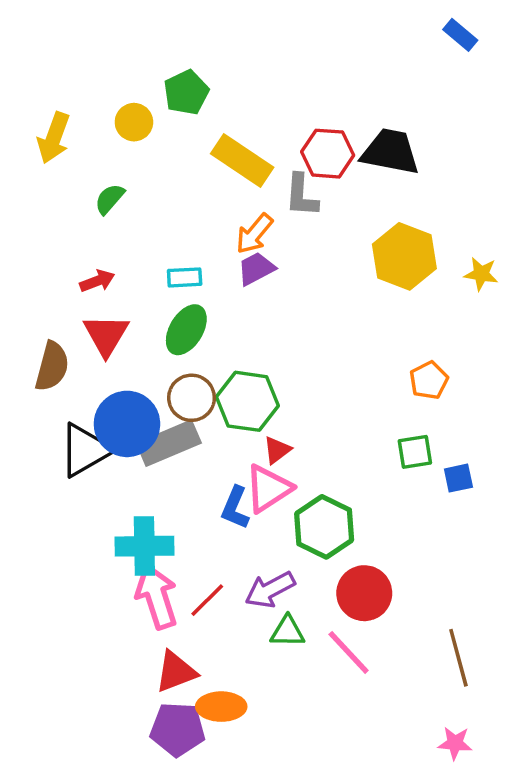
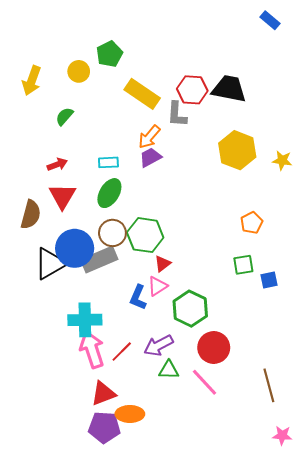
pink triangle: (268, 488) -> (157, 286), size x0.7
pink star: (455, 743) -> (282, 435), moved

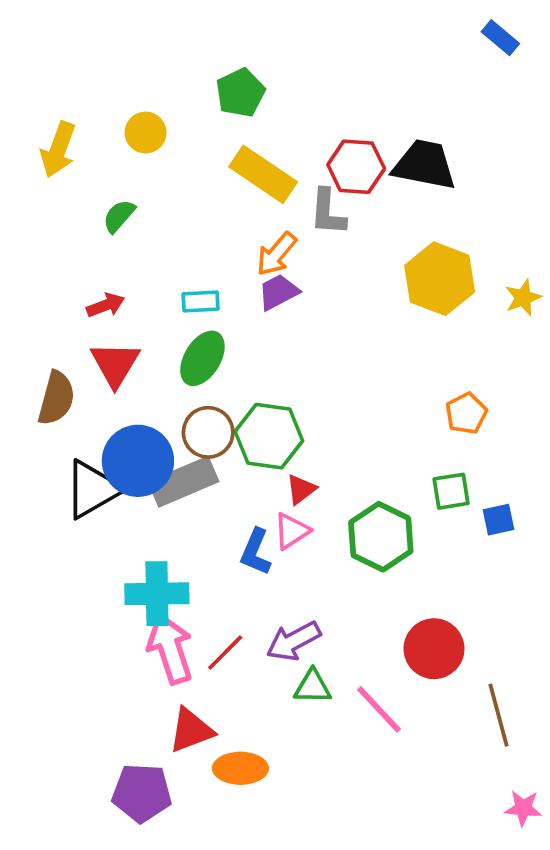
green pentagon: (109, 54) -> (240, 93), moved
yellow star: (282, 160) -> (523, 298), turned -30
green hexagon: (190, 309) -> (381, 537), moved
red circle: (214, 347) -> (434, 649), moved
purple pentagon: (104, 427) -> (142, 793), moved

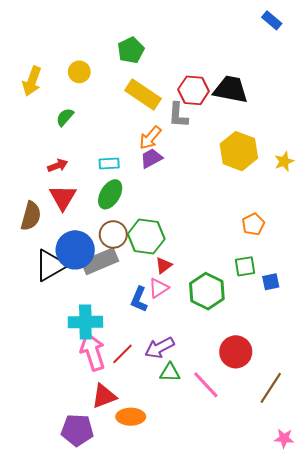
brown line: (498, 715) -> (271, 388), turned 48

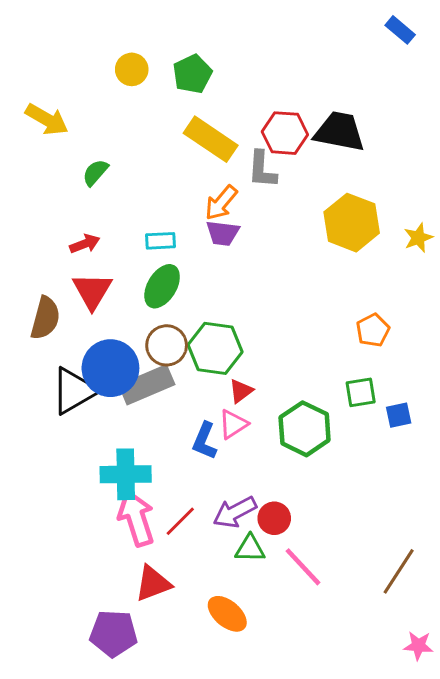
yellow circle: (79, 72) -> (132, 69), moved
yellow arrow: (32, 81) -> (47, 119), turned -80
purple trapezoid: (151, 158) -> (223, 233), turned -145
red circle: (236, 352) -> (274, 518), moved, size x0.7
orange ellipse: (131, 417) -> (227, 614), moved, turned 40

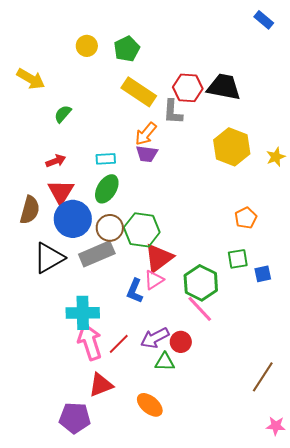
blue circle: (110, 368) -> (73, 219), moved
red triangle: (241, 391) -> (159, 258), size x1.8
pink line: (303, 567) -> (200, 309), moved

